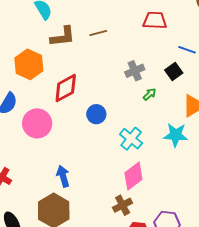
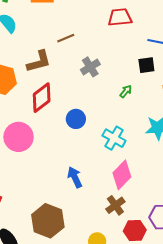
brown L-shape: (63, 37) -> (39, 62), moved
gray cross: (135, 71) -> (90, 67), moved
black square: (174, 72) -> (146, 65), turned 36
blue arrow: (63, 176) -> (75, 177), moved

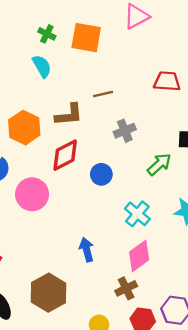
green arrow: (126, 91) -> (159, 164), size x1.6
blue circle: (76, 119) -> (101, 174), moved

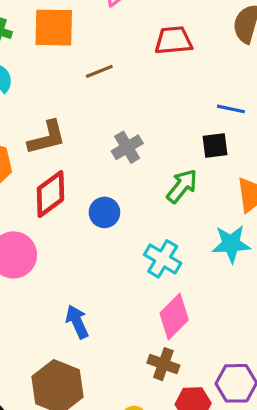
red trapezoid: (167, 81) -> (173, 40), moved
brown line: (103, 94) -> (99, 71), moved
blue arrow: (87, 250) -> (77, 322), moved
brown cross: (126, 288) -> (163, 364), turned -35

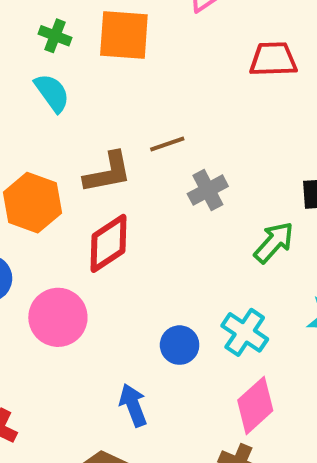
brown line: (99, 71) -> (167, 144), moved
blue circle: (104, 212) -> (180, 345), moved

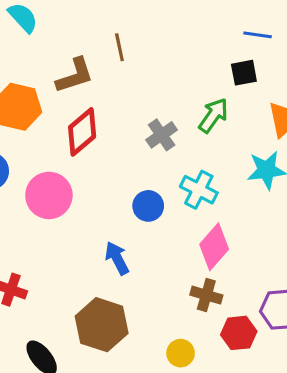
brown line: (167, 144) -> (119, 47), turned -76
gray cross: (208, 190) -> (162, 135), moved

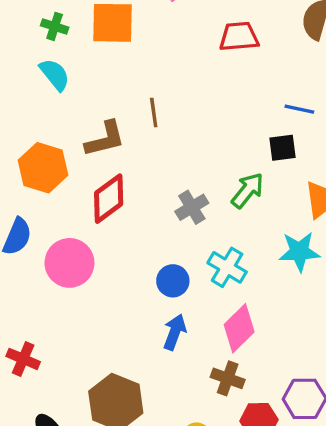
blue arrow: (117, 258) -> (175, 332), moved, turned 44

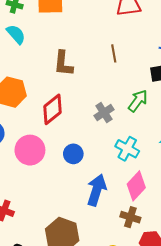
brown line: (154, 113) -> (114, 53), moved
brown L-shape: (105, 139) -> (63, 63), moved, turned 112
blue circle: (173, 281) -> (73, 154), moved
blue arrow: (175, 332) -> (97, 190), size x1.4

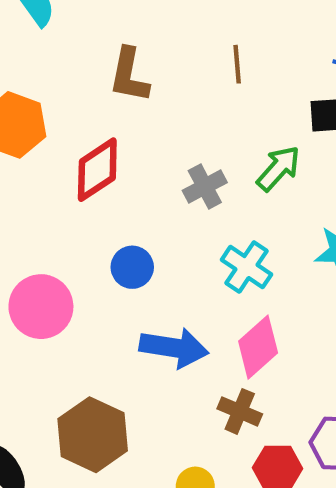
pink circle: (30, 150) -> (41, 307), moved
blue arrow: (97, 190) -> (174, 348), turned 76

